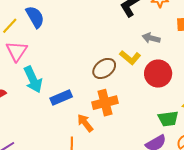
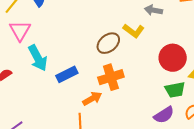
red circle: (158, 74) -> (173, 58), moved
orange arrow: (85, 123) -> (92, 99), turned 102

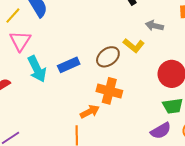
blue rectangle: (67, 74) -> (69, 65), moved
orange cross: (111, 77) -> (109, 91), turned 30

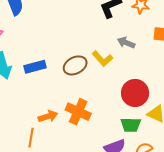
orange cross: (109, 91) -> (78, 112), moved

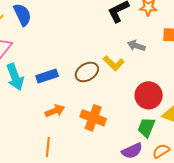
orange arrow: (48, 116) -> (55, 111), moved
green trapezoid: (131, 125) -> (146, 127), turned 115

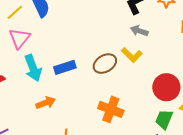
gray arrow: (136, 46) -> (139, 31), moved
orange arrow: (55, 111) -> (46, 103), moved

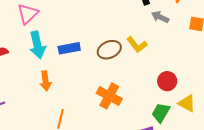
gray arrow: (139, 31) -> (160, 17), moved
red circle: (166, 87) -> (167, 81), size x0.7
orange arrow: (46, 103) -> (46, 81), turned 96

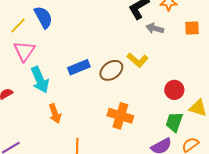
blue rectangle: (69, 48) -> (79, 67), moved

